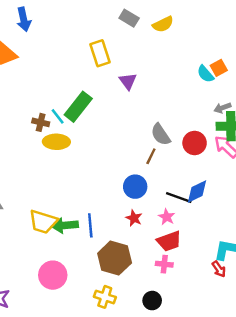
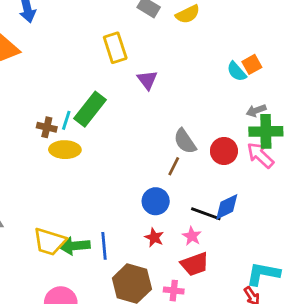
cyan line: (58, 116) -> (66, 120), turned 56
pink cross: (164, 264) -> (174, 291), moved

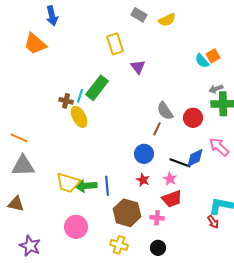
yellow ellipse: (65, 150) -> (79, 117), turned 60
pink arrow: (260, 155) -> (219, 147), moved

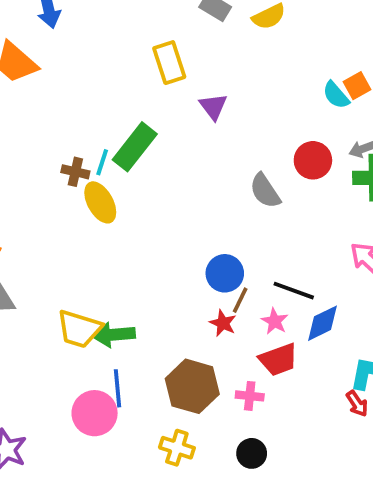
red circle: (193, 118) -> (313, 160), moved
brown line: (157, 129) -> (240, 300), moved
blue diamond: (195, 158) -> (323, 323), moved
blue line: (107, 186) -> (118, 388), moved

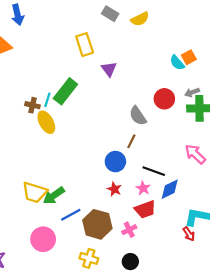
brown line: (240, 300) -> (131, 141), moved
green arrow: (114, 335) -> (54, 196), turned -30
blue line: (118, 388) -> (71, 215), moved, turned 66
pink cross: (250, 396) -> (129, 230), turned -32

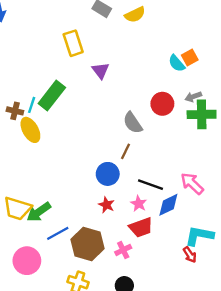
pink arrow: (195, 154) -> (192, 183), moved

